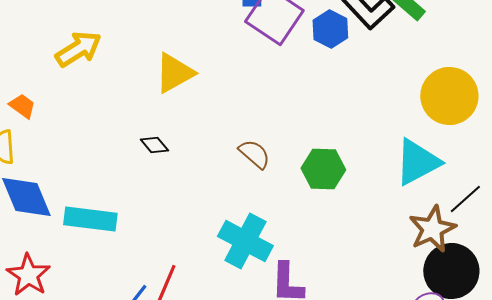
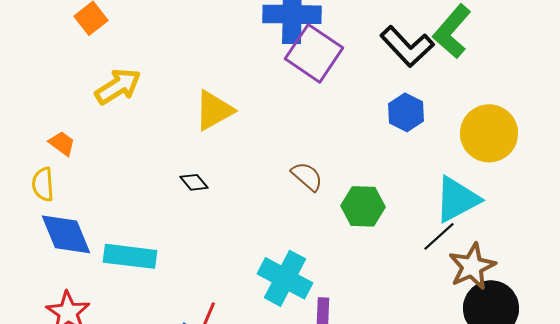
blue hexagon: (330, 29) -> (406, 112), moved
brown semicircle: (254, 154) -> (307, 176), moved
black line: (465, 199) -> (439, 236), moved

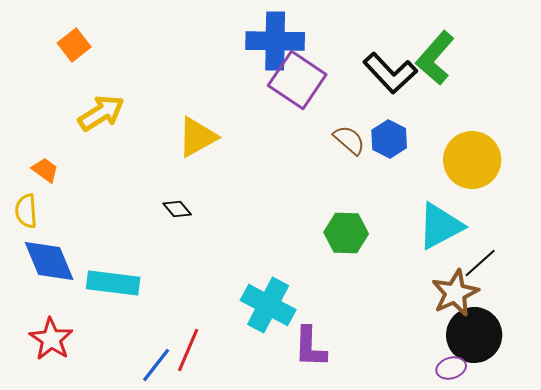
brown semicircle: (307, 176) -> (349, 140), moved
black line: (439, 236) -> (480, 263), moved

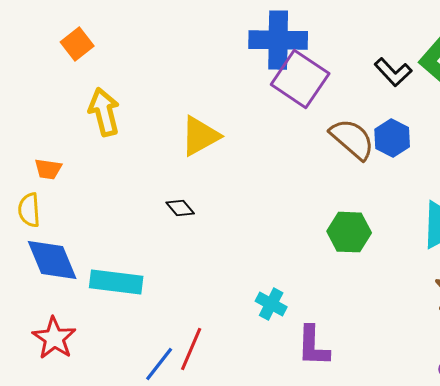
black L-shape: (390, 73) -> (393, 72), size x0.7
yellow arrow: (101, 113) -> (104, 112), turned -72
brown semicircle: (349, 140) -> (352, 139), size x1.4
orange trapezoid: (45, 170) -> (48, 169), turned 152
cyan cross: (268, 305) -> (271, 304), size x0.6

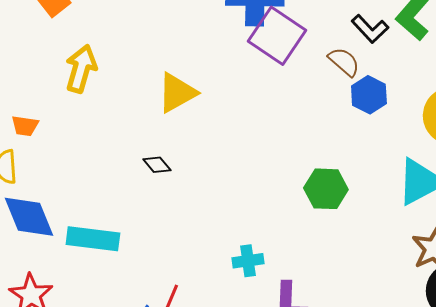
yellow arrow: (104, 112) -> (81, 69), turned 30
brown semicircle: (352, 139) -> (344, 62), moved, size x0.7
cyan cross: (271, 304) -> (248, 261), turned -36

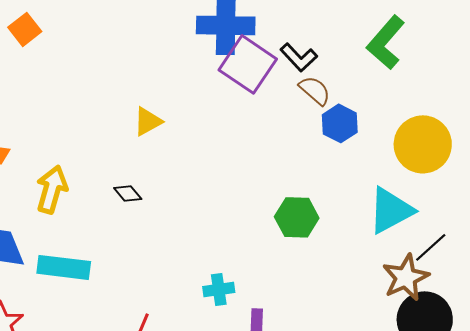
black L-shape: (370, 29) -> (299, 57), moved
yellow arrow: (81, 69) -> (52, 189), moved
yellow triangle: (177, 93) -> (148, 121), size x0.7

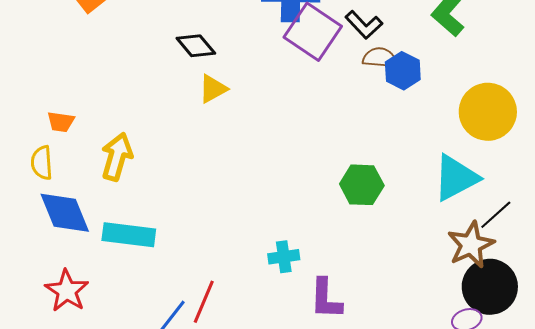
brown semicircle: (315, 90) -> (380, 58), turned -36
blue hexagon: (340, 123) -> (403, 71), moved
black diamond: (128, 193) -> (196, 46), moved, size x1.4

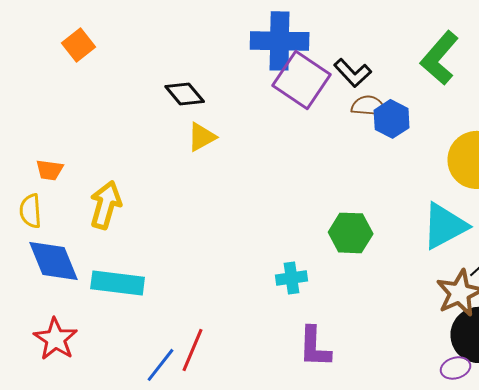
cyan cross: (284, 257) -> (292, 278), moved

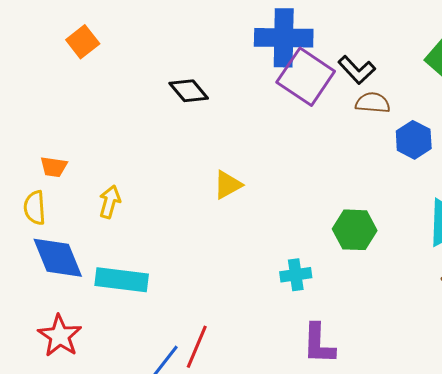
blue hexagon: (392, 119) -> (414, 140), moved
yellow triangle: (202, 137) -> (228, 185), moved
yellow arrow: (106, 205) -> (110, 202), size x0.7

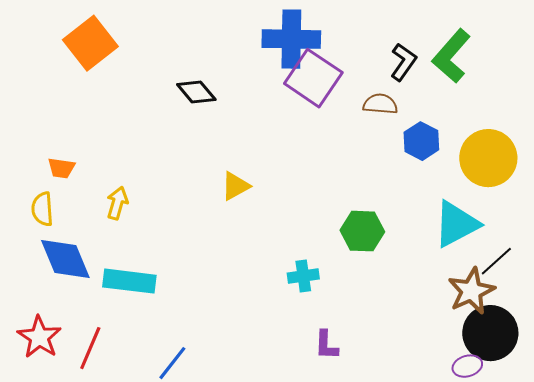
orange square: (83, 42) -> (90, 43), size x1.6
black L-shape: (357, 70) -> (403, 62), moved, turned -102
red star: (60, 336) -> (39, 337), moved
purple L-shape: (319, 344) -> (326, 345), size x0.7
red line: (197, 347) -> (90, 348), moved

